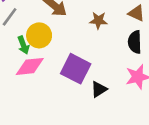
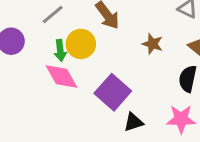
pink diamond: (30, 66) -> (61, 77), turned 52

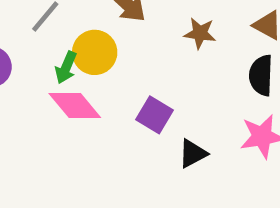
green arrow: (60, 50) -> (66, 67), turned 40
purple square: (113, 92) -> (154, 115), size x0.7

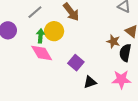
brown star: (200, 33) -> (113, 41), moved
green arrow: (66, 67) -> (40, 36), turned 152

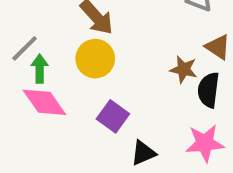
gray line: (35, 12) -> (25, 48), moved
yellow circle: (54, 31) -> (95, 59), moved

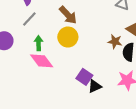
gray line: (25, 48) -> (29, 19), moved
purple square: (113, 116) -> (84, 77), moved

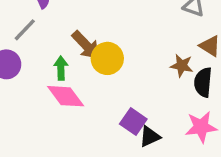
brown arrow: (68, 15) -> (86, 45), moved
gray line: (29, 19) -> (25, 30), moved

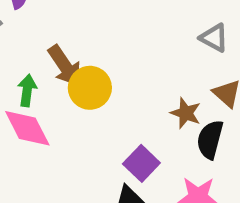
purple square: (133, 122) -> (141, 163), moved

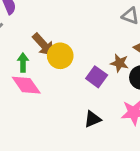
purple square: (141, 163) -> (97, 77), moved

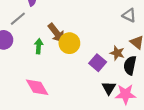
pink diamond: (26, 85) -> (37, 87), moved
black triangle: (93, 119) -> (109, 88), moved, turned -40

